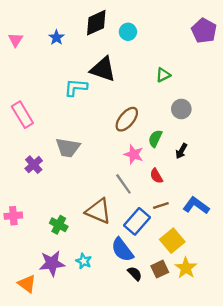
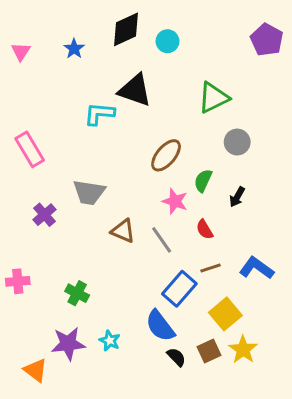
green triangle: (163, 75) -> (213, 98), size x1.6
brown triangle: (98, 211) -> (123, 231), moved, size x0.7

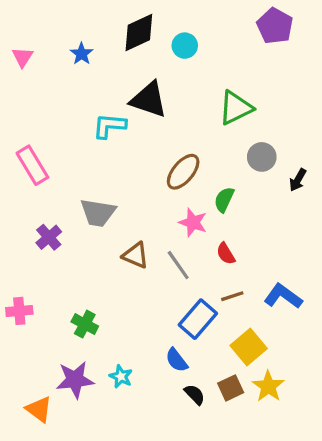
purple pentagon: (267, 40) -> (275, 26), moved
black arrow: (237, 197) -> (298, 180), moved
blue semicircle: (160, 326) -> (177, 360), size x0.7

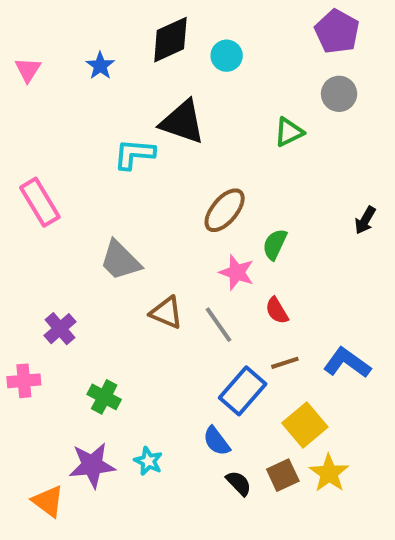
green triangle: (236, 108) -> (289, 132), size x0.7
gray circle: (262, 157) -> (339, 94), moved
gray trapezoid: (98, 213) -> (120, 260), turned 36
purple cross: (49, 237) -> (60, 329), moved

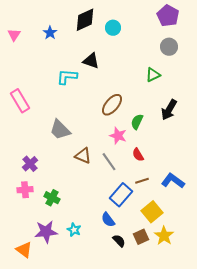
black triangle: (182, 122) -> (91, 61), size x0.7
green triangle: (289, 132) -> (153, 75), moved
black arrow: (365, 220) -> (169, 110), moved, size x1.5
pink cross: (24, 381) -> (25, 190), moved

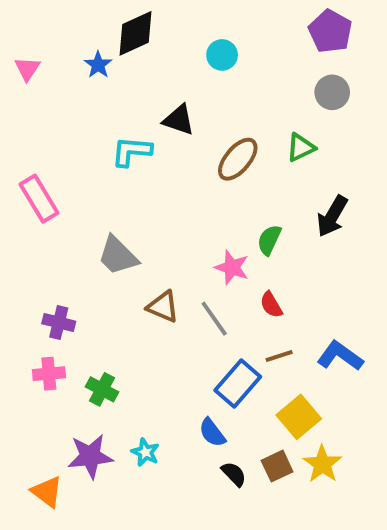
black diamond: (85, 20) -> (135, 33), moved
brown ellipse: (112, 105) -> (238, 159), moved
purple cross: (30, 164) -> (59, 322), turned -35

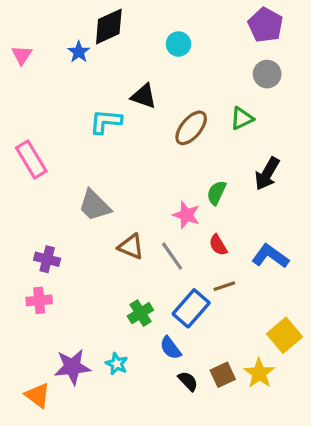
blue L-shape: (340, 356) -> (270, 256), moved
green cross: (102, 389) -> (140, 313), moved, turned 30
yellow square: (299, 417) -> (285, 335), moved

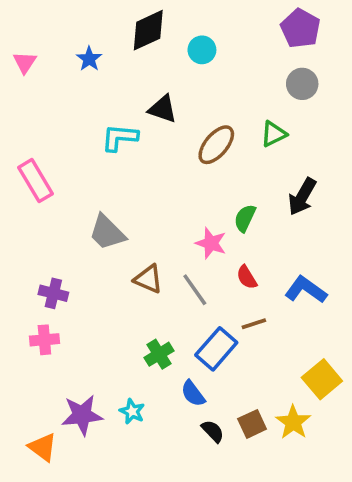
black diamond: (109, 27) -> (148, 30), moved

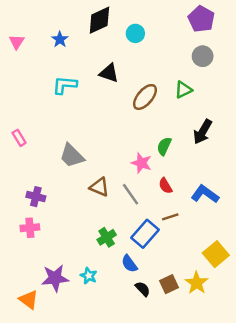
cyan L-shape: (120, 138) -> (65, 85), moved
pink rectangle: (35, 181) -> (19, 138), moved, size x0.6

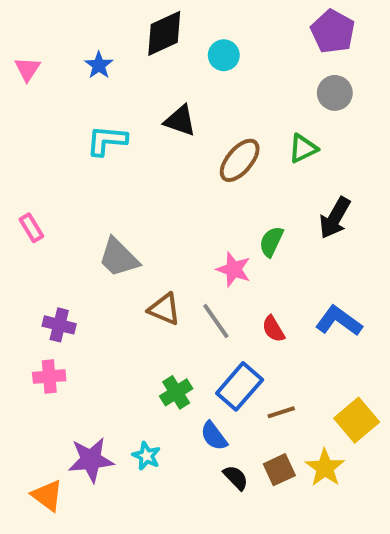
red semicircle: (165, 186) -> (273, 329), moved
brown line: (170, 217) -> (281, 412), moved

